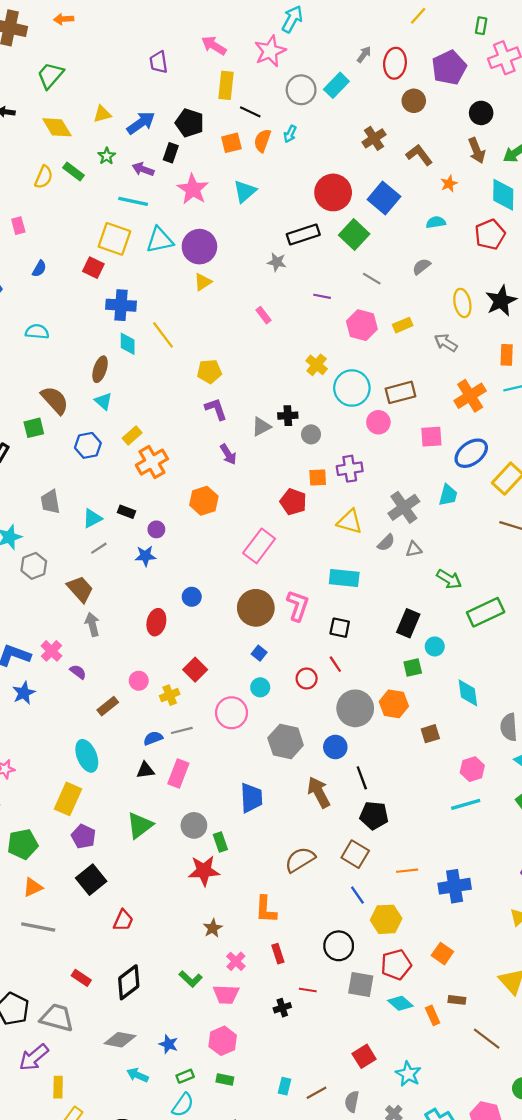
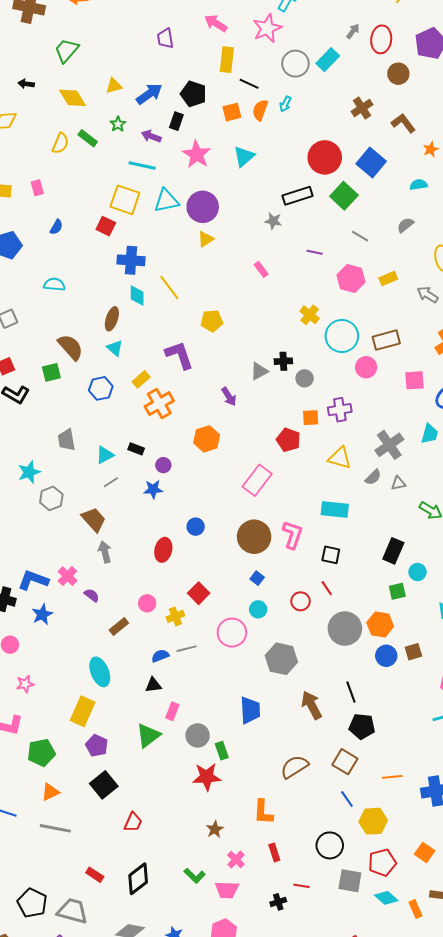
purple L-shape: (216, 409) -> (179, 355), moved, size x1.4
blue circle: (335, 747) -> (386, 656), moved
pink rectangle: (178, 774) -> (172, 711), moved, size x0.7

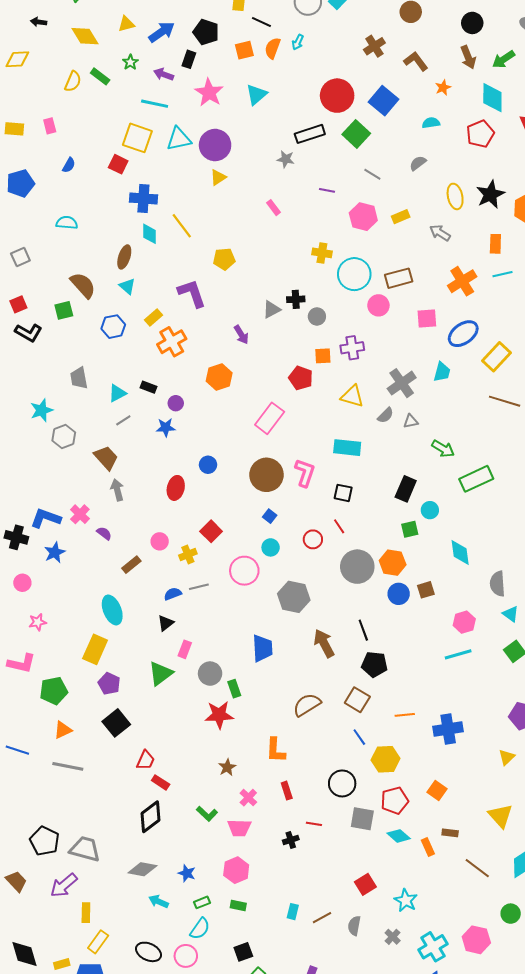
yellow cross: (310, 315) -> (322, 253), turned -30
black triangle: (153, 685) -> (166, 623), turned -30
red rectangle: (95, 875) -> (161, 782), moved

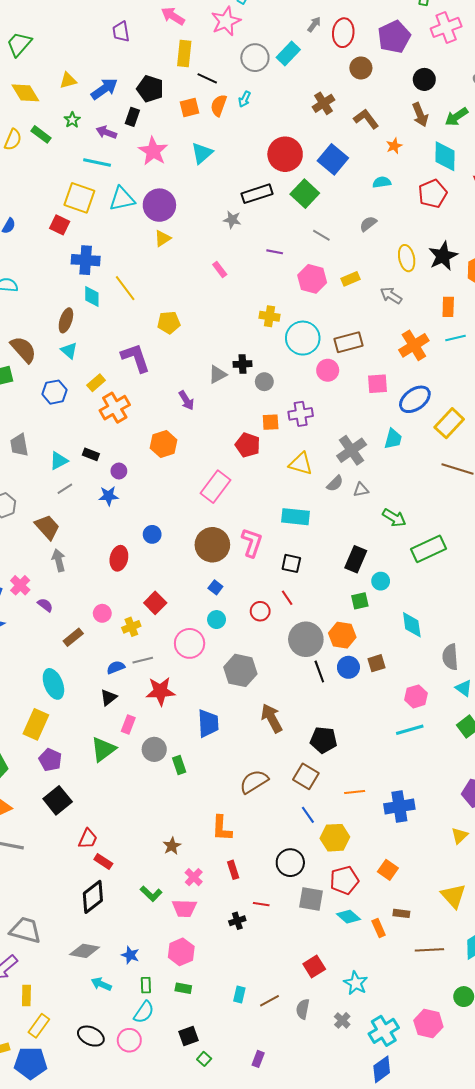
black line: (363, 630) -> (319, 671), moved
red star: (219, 715) -> (160, 691), moved
brown line: (477, 868) -> (429, 950), turned -40
green rectangle: (202, 902) -> (146, 985), turned -70

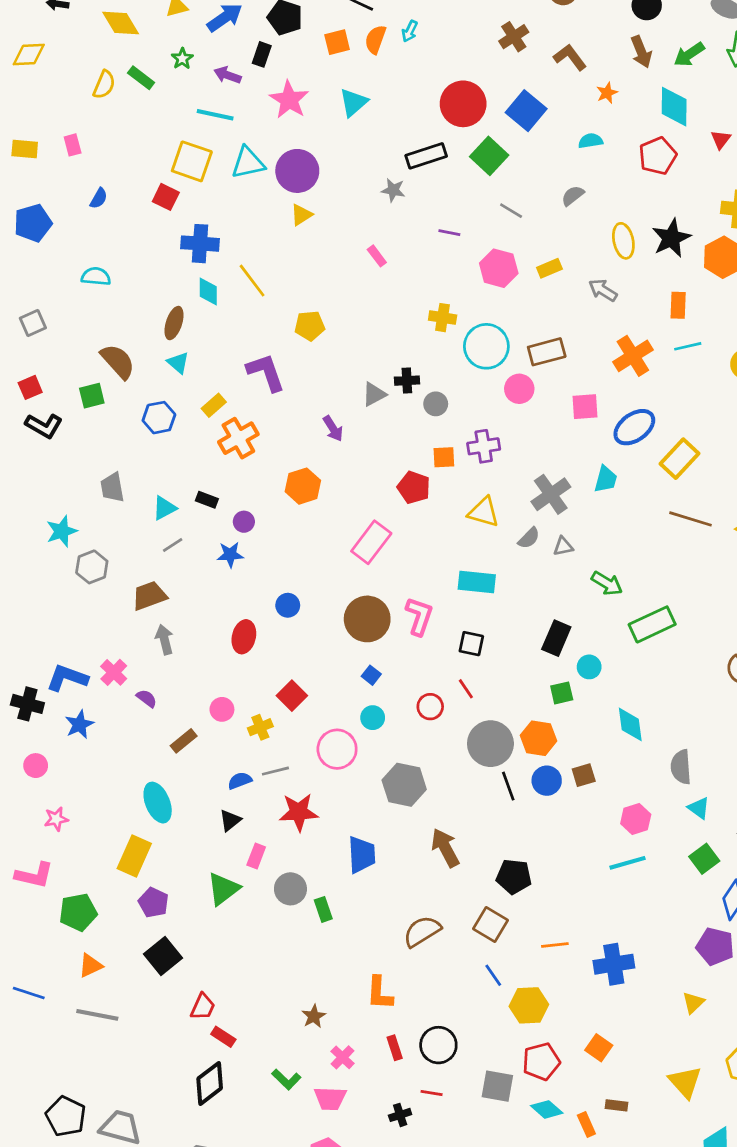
brown trapezoid: (47, 527) -> (149, 596), turned -68
black circle: (290, 863) -> (438, 1045), moved

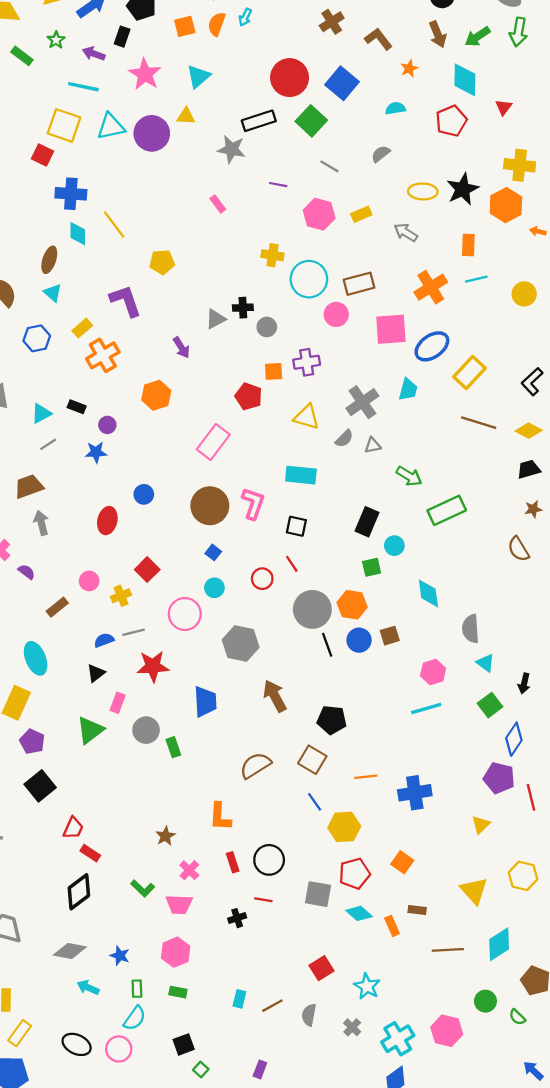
gray star: (393, 190) -> (231, 149), size x1.4
yellow triangle: (301, 215) -> (186, 116), moved, turned 36
yellow ellipse: (623, 241) -> (423, 191), turned -76
pink square: (585, 407) -> (391, 329), size x1.4

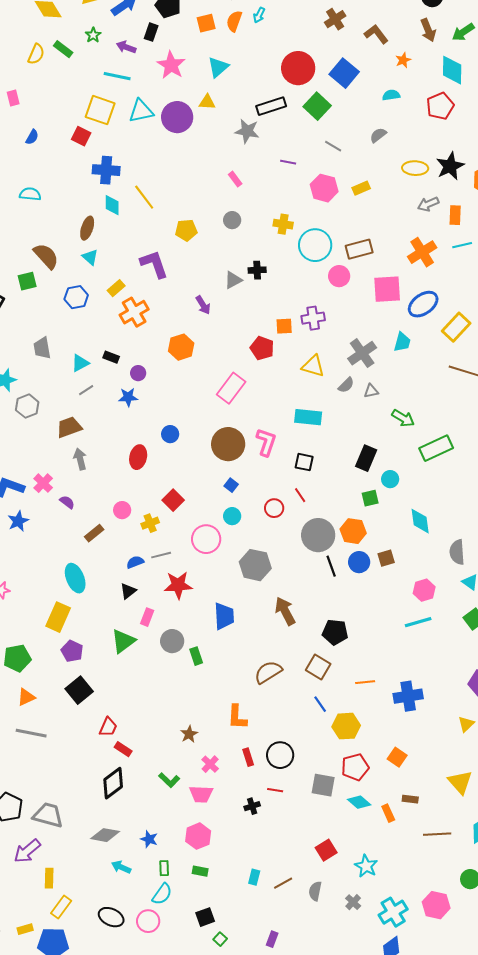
gray arrow: (406, 232) -> (428, 204), moved, turned -55
gray circle: (267, 327) -> (232, 220), moved

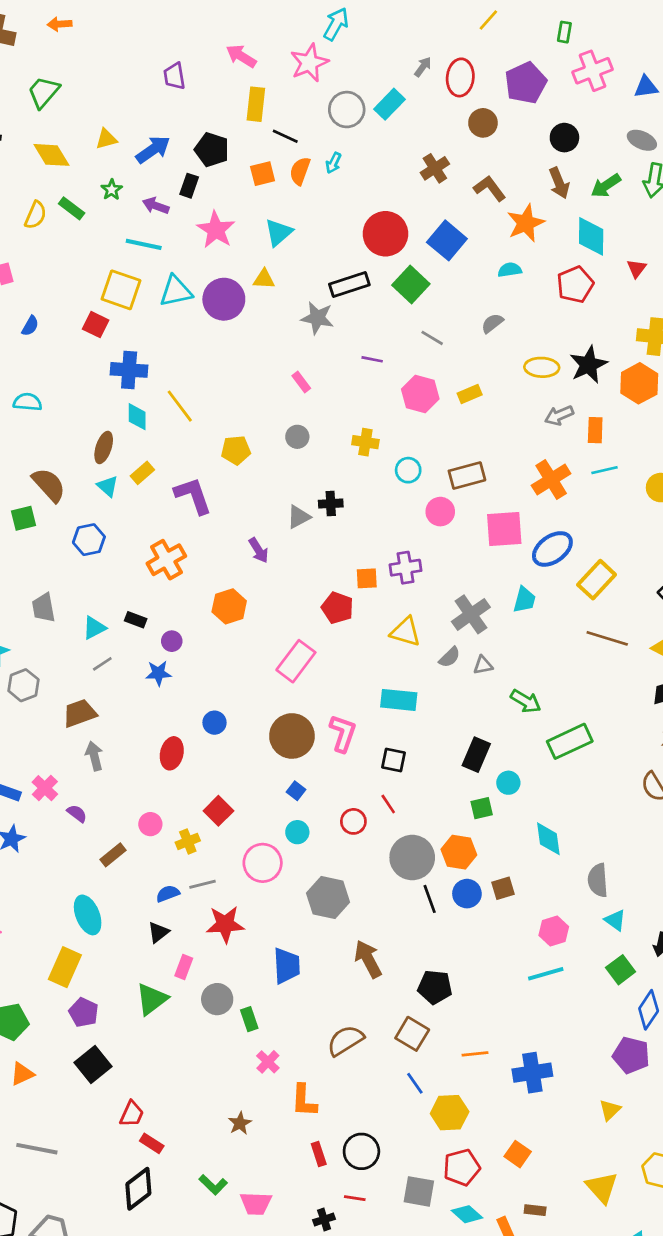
orange star: (403, 60) -> (526, 223), size x1.8
cyan circle: (315, 245) -> (408, 470), size x0.6
yellow rectangle: (116, 288) -> (142, 473), moved
gray line: (31, 733) -> (37, 1149), moved
pink cross: (210, 764) -> (268, 1062), moved

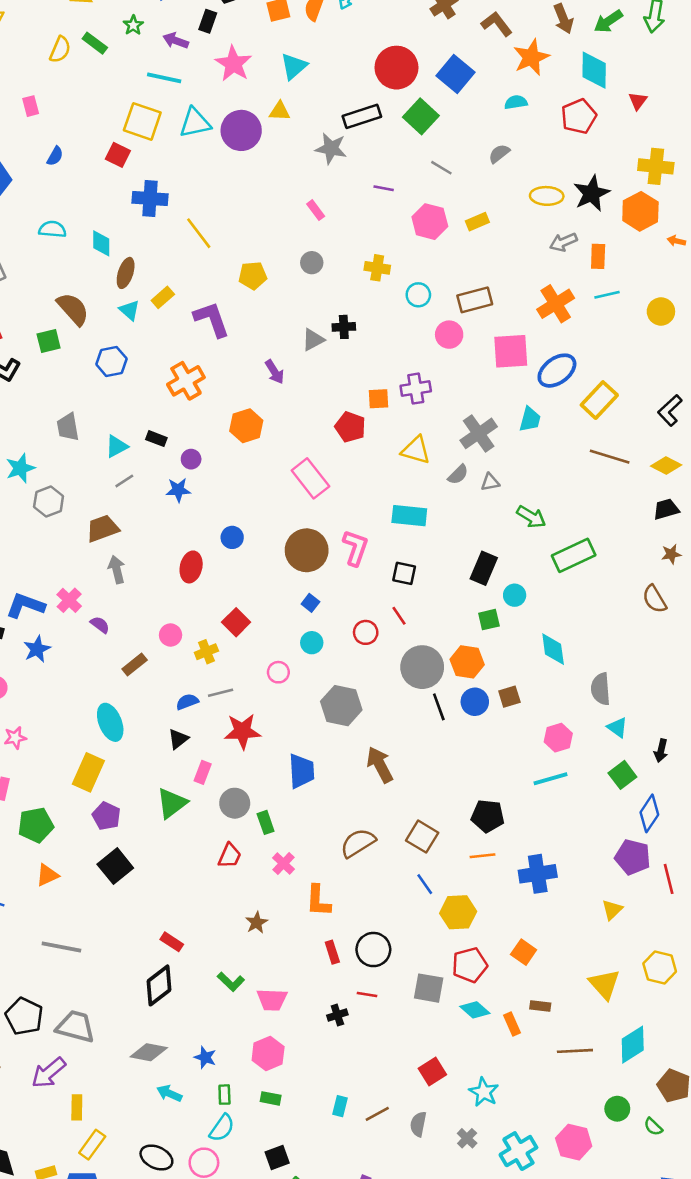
cyan diamond: (137, 417) -> (101, 243), moved
pink rectangle: (296, 661) -> (310, 478), turned -75
pink circle: (263, 863) -> (278, 672), size x0.6
black pentagon: (435, 987) -> (488, 816), moved
red trapezoid: (132, 1114) -> (230, 856), moved

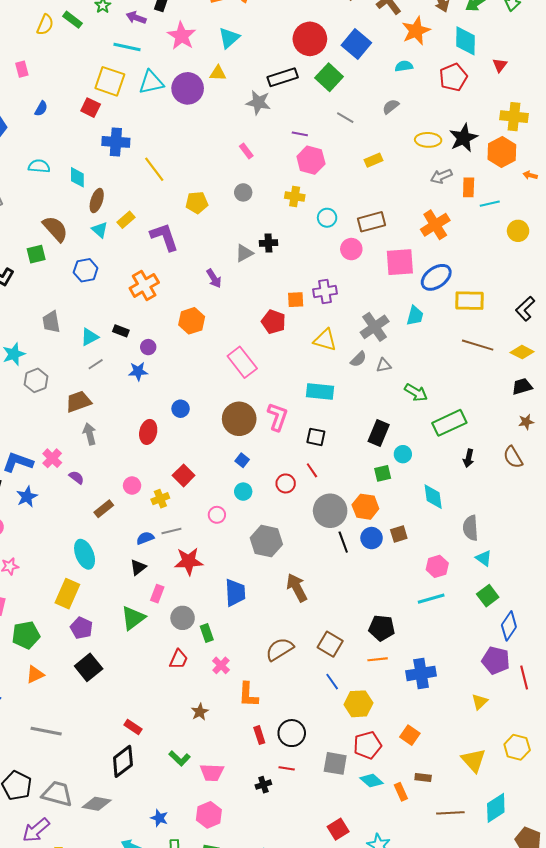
pink hexagon: (430, 222) -> (311, 160), moved
cyan line: (607, 295) -> (490, 204), moved
yellow rectangle: (599, 400) -> (470, 301), turned 48
black arrow: (661, 751) -> (469, 458), moved
gray diamond: (149, 1052) -> (97, 804), moved

